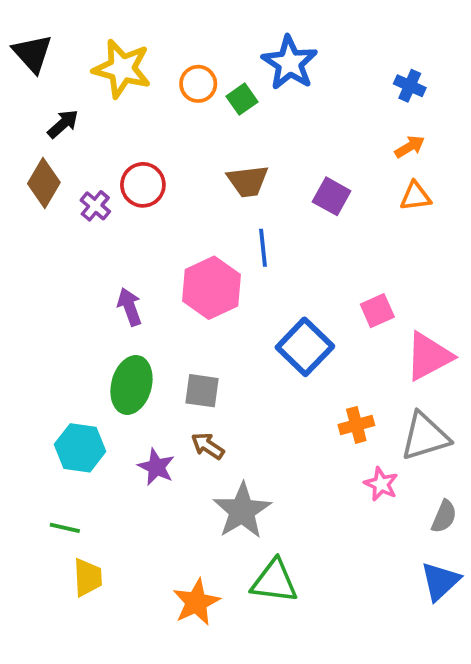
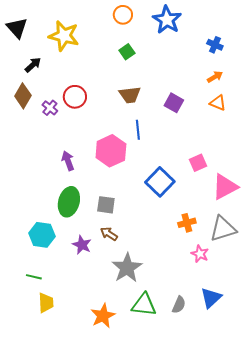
blue star: (290, 63) -> (167, 20), moved
orange circle: (198, 84) -> (123, 15), moved
orange triangle: (415, 196) -> (218, 103), turned 30
gray semicircle: (444, 516) -> (179, 305), moved
blue triangle: (440, 581) -> (211, 298), moved

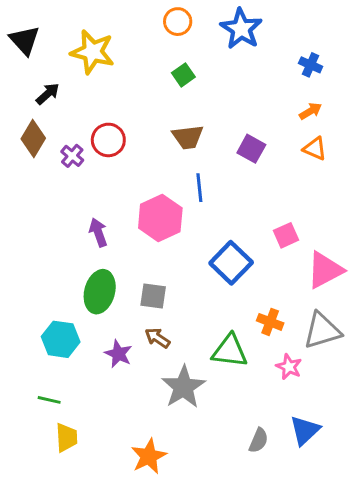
orange cross: (187, 223) -> (270, 322), turned 36
green triangle: (144, 305) -> (230, 351), moved

